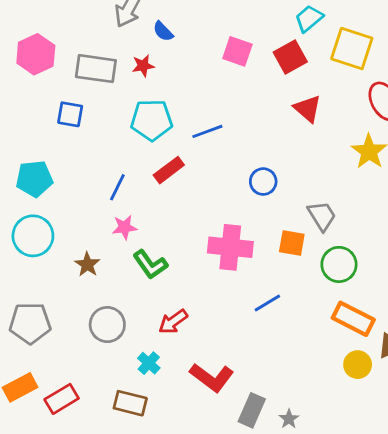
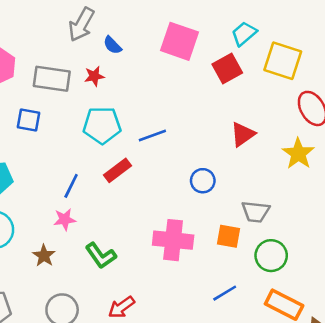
pink square: (237, 51) -> (180, 41), moved, size x1.4
red triangle: (308, 109) -> (243, 134), moved, turned 44
gray trapezoid: (322, 216) -> (256, 212), turned 128
pink star: (124, 227) -> (65, 219), moved
blue line: (267, 303) -> (225, 293), moved

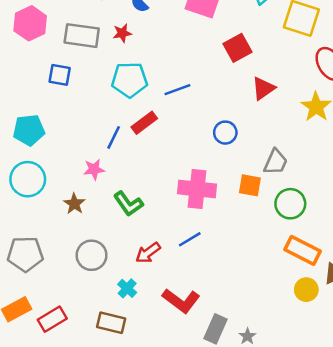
red square: (227, 68) -> (238, 48), moved
blue line: (71, 186) -> (114, 137), moved
gray trapezoid: (256, 212) -> (276, 162), turned -72
blue line: (225, 293) -> (190, 239), moved

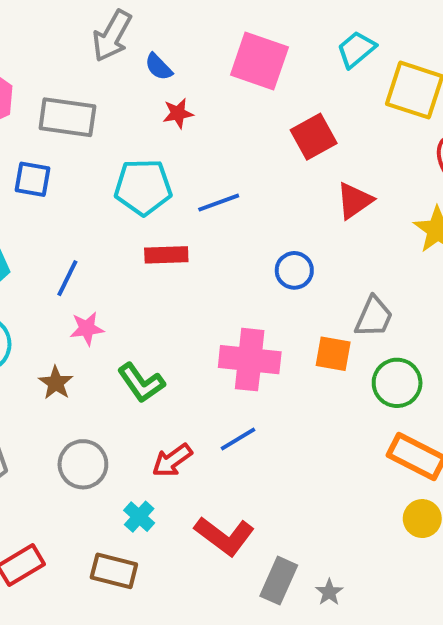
red star: (122, 33) -> (178, 113), moved
red rectangle: (144, 123) -> (166, 255), turned 35
blue line: (114, 137) -> (67, 278), moved

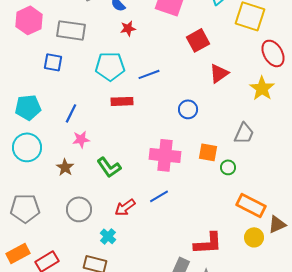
gray trapezoid: (374, 317) -> (244, 133), moved
green circle: (397, 383) -> (228, 167), moved, size x0.6
red L-shape: (224, 536) -> (208, 243), moved, turned -40

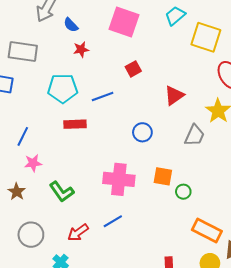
red square: (198, 40) -> (133, 69), moved, size x0.7
gray trapezoid: (244, 133) -> (195, 135), moved

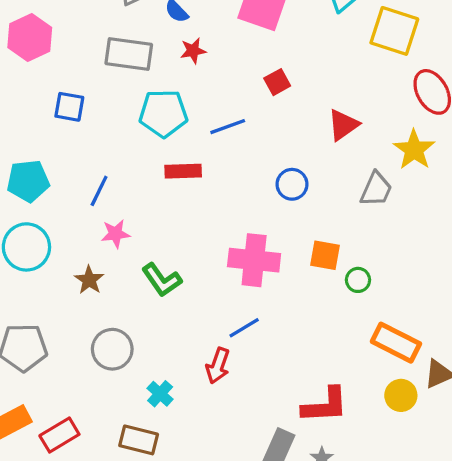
gray rectangle: (23, 52) -> (129, 54), moved
red arrow: (78, 233) -> (218, 366), moved, turned -35

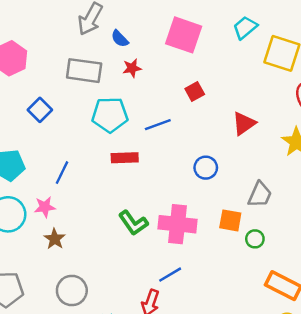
blue square: (69, 107) -> (40, 110), turned 35
gray trapezoid: (376, 189) -> (260, 195), moved
pink star: (116, 234) -> (45, 207), moved
green L-shape: (162, 280) -> (133, 223), moved

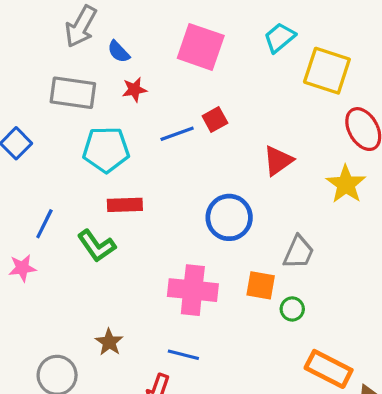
blue line: (158, 125) -> (177, 134), moved
blue circle: (206, 168) -> (229, 217), size x1.5
green L-shape: (133, 223) -> (97, 246), moved
brown star: (55, 239) -> (109, 342), moved
blue line: (170, 275) -> (183, 355), turned 45

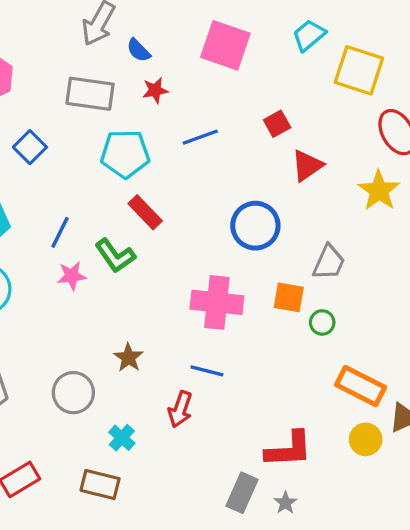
red square: (215, 120) -> (277, 124), moved
red rectangle: (125, 205) -> (145, 212), turned 48
pink star: (22, 268) -> (72, 276), moved

